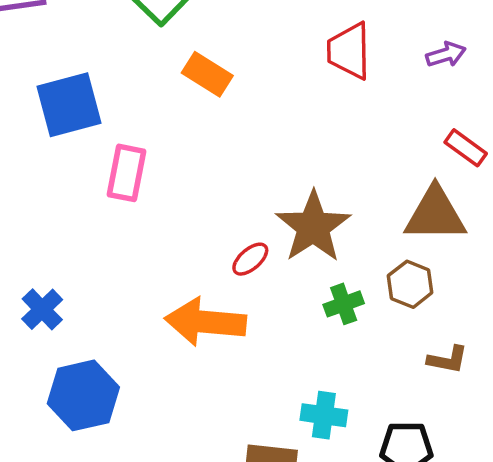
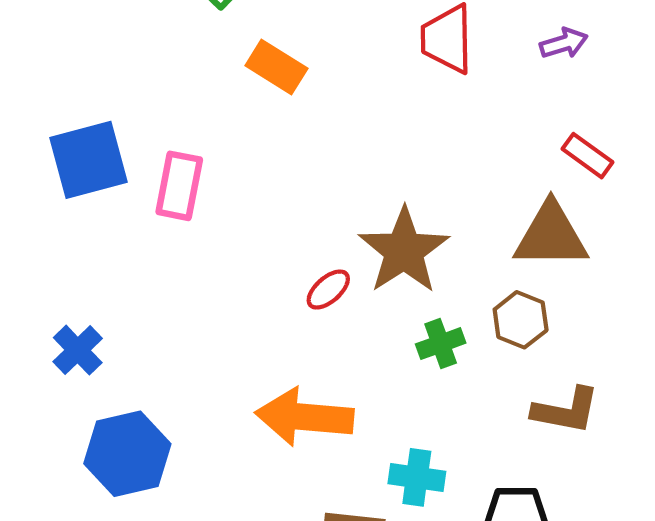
blue square: (69, 105) -> (88, 160), moved
orange arrow: (205, 322) -> (305, 417), moved
brown L-shape: (448, 360) -> (566, 411), size x1.4

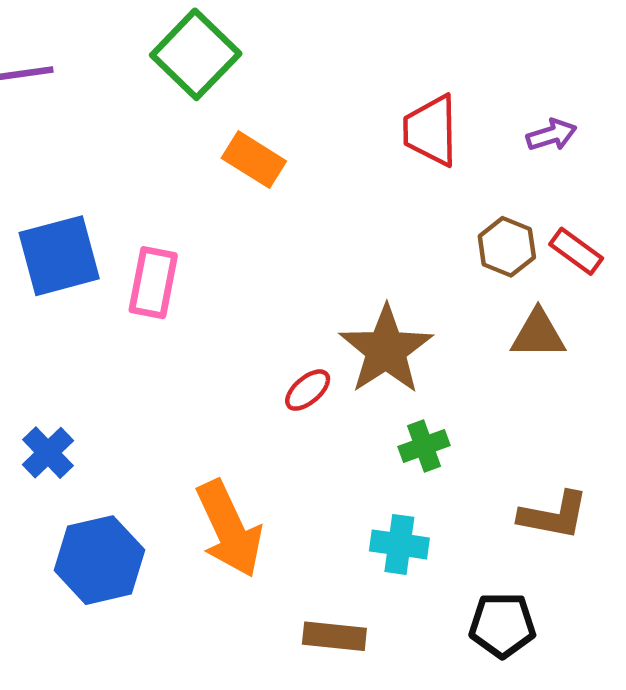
brown triangle: (551, 236) -> (538, 334), size x0.7
brown hexagon: (521, 320) -> (507, 247), moved
orange arrow: (305, 417) -> (229, 529), moved, turned -120
cyan cross: (417, 477) -> (399, 544), moved

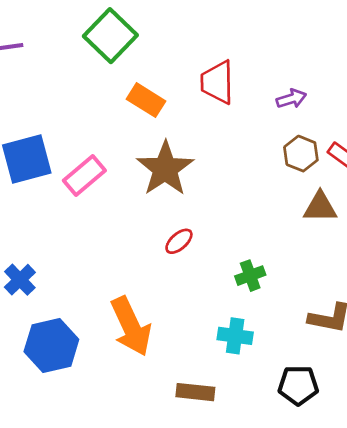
red trapezoid: (431, 130) -> (217, 82), moved
purple arrow: (552, 135) -> (291, 99), moved
pink rectangle: (153, 283) -> (84, 175), turned 39
brown star: (386, 350) -> (165, 169), moved

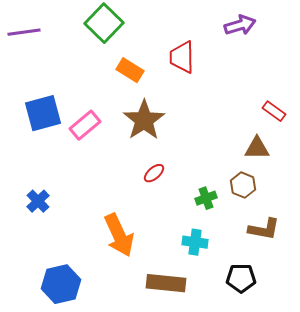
purple arrow: (291, 99) -> (240, 25), moved, size x1.4
brown hexagon: (301, 154) -> (243, 185), moved
blue hexagon: (51, 345) -> (61, 284), moved
brown rectangle: (195, 392) -> (166, 283), size x1.4

